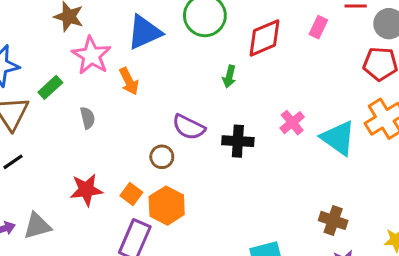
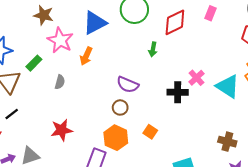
orange arrow: (129, 81) -> (86, 56), turned 54
gray semicircle: (88, 118) -> (60, 82), turned 32
black cross: (238, 141) -> (178, 92), moved
brown circle: (162, 157) -> (120, 107), moved
orange square: (131, 194) -> (150, 132), moved

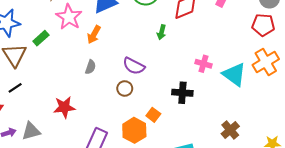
pink cross: (197, 78) -> (203, 64), turned -35
gray semicircle: (60, 82) -> (90, 67), moved
black cross: (178, 92) -> (182, 93), moved
orange hexagon: (116, 138) -> (134, 130), moved
brown cross: (227, 142) -> (230, 130), turned 30

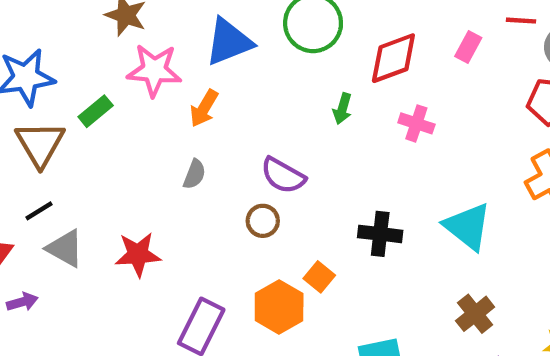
pink star: (69, 17) -> (154, 70), turned -30
pink cross: (203, 64) -> (416, 123), moved
cyan triangle: (234, 74) -> (468, 226), moved
gray triangle: (31, 131) -> (65, 248), moved, turned 42

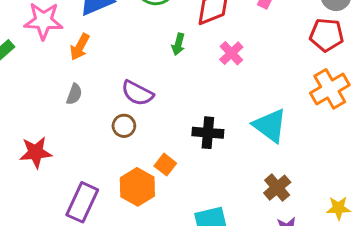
pink cross: (416, 123) -> (231, 53), turned 30

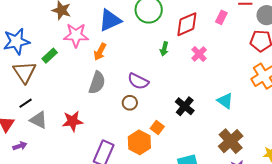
gray semicircle: (74, 94) -> (97, 83), size x1.6
cyan triangle: (270, 126) -> (225, 101), size x0.7
black cross: (208, 133) -> (185, 106), turned 36
brown cross: (277, 188) -> (231, 141), size x1.4

